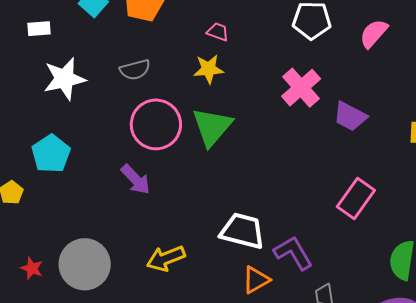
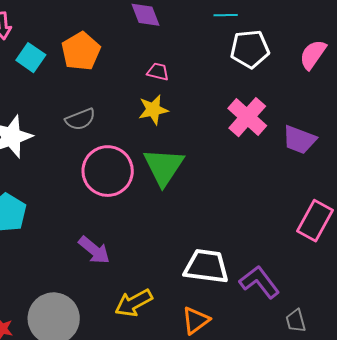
purple arrow: (136, 179) -> (94, 250), moved
orange triangle: (256, 280) -> (196, 320), moved

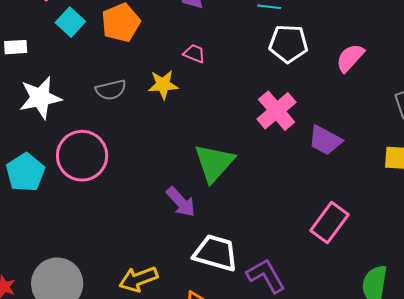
yellow star: (153, 110) -> (163, 85), moved
green triangle: (164, 167) -> (214, 163), moved
pink circle: (108, 171) -> (82, 156), moved
purple arrow: (94, 250) -> (181, 202), moved

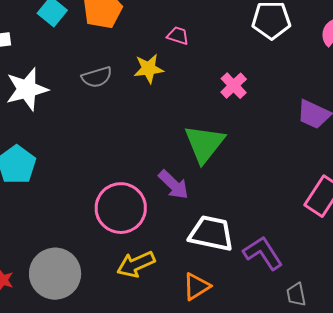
pink cross: (277, 111) -> (234, 86), moved, size x0.7
pink circle: (82, 156) -> (121, 208), moved

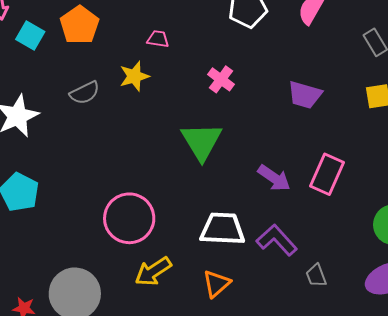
purple arrow: (174, 185) -> (274, 178), moved

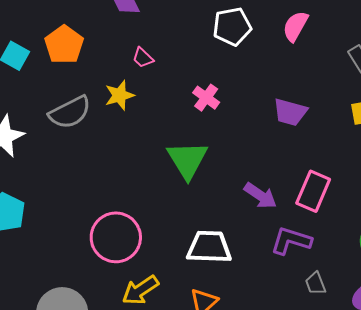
pink trapezoid: (158, 39) -> (143, 58), turned -145
gray semicircle: (85, 93) -> (70, 112), size x1.4
purple L-shape: (277, 240) -> (291, 241), moved, turned -30
gray trapezoid: (316, 276) -> (315, 283), moved

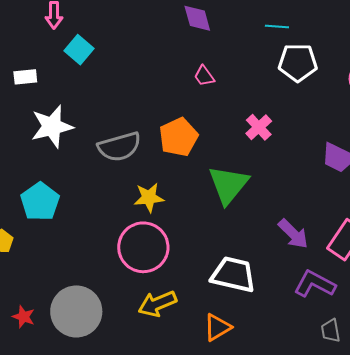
orange pentagon: (64, 45) -> (178, 137), moved
yellow star: (119, 95) -> (149, 198), moved
gray semicircle: (70, 112) -> (119, 147), moved

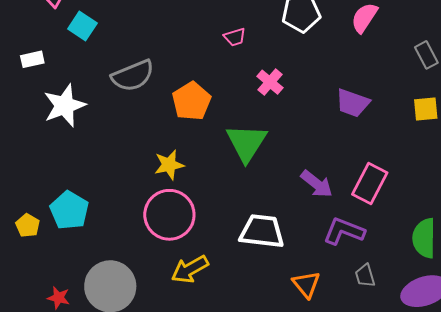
pink trapezoid: (204, 76) -> (235, 37), moved, turned -65
gray semicircle: (119, 147) -> (133, 76), moved
cyan pentagon: (40, 202) -> (69, 210), moved
orange triangle: (217, 327) -> (306, 284), moved, turned -32

